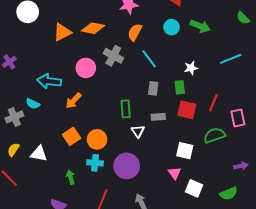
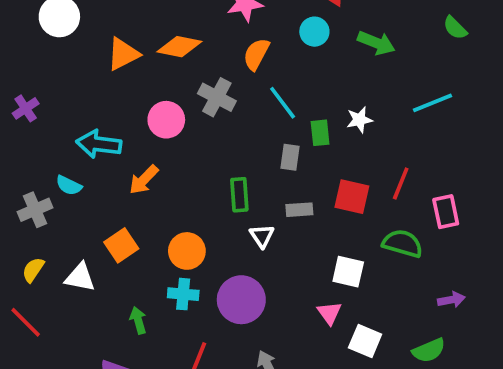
cyan circle: (172, 27) -> (314, 32), moved
green rectangle: (180, 87) -> (320, 133), moved
green semicircle: (214, 135) -> (403, 243), turned 35
orange square: (72, 136) -> (121, 245), moved

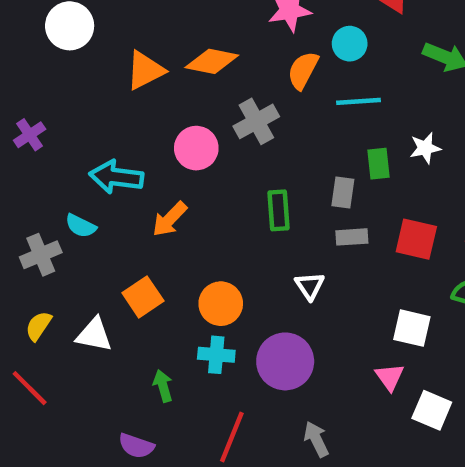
cyan circle: (314, 32) -> (350, 44), moved
gray cross: (217, 97) -> (256, 121), turned 33
cyan line: (283, 103) -> (359, 101), moved, turned -57
green rectangle: (239, 195) -> (279, 210), moved
gray rectangle: (299, 210) -> (352, 237), moved

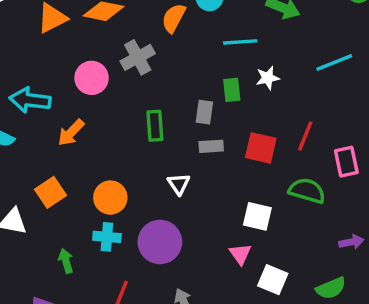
cyan line: (359, 101) -> (240, 42), moved

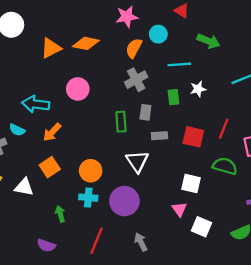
gray cross: (138, 57) -> (136, 80), moved
gray rectangle: (204, 112) -> (145, 112), moved
orange arrow: (71, 133) -> (52, 132), moved
white triangle: (179, 184) -> (137, 161), size x1.5

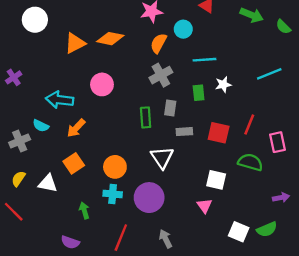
green arrow: (209, 41) -> (252, 15), moved
white square: (202, 227) -> (239, 232), moved

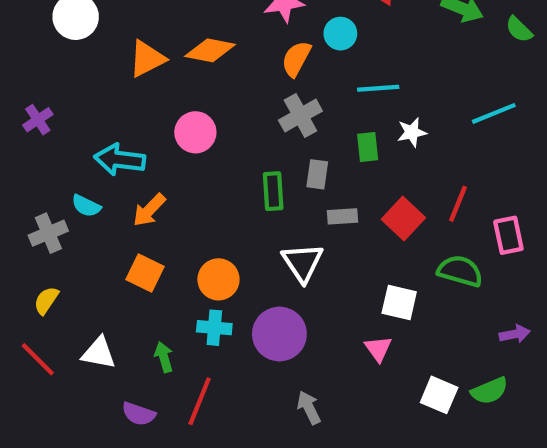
red square: (219, 133) -> (403, 218), turned 30
orange square: (74, 163) -> (145, 273), turned -30
white triangle: (48, 183) -> (99, 353), moved
red line: (121, 238) -> (200, 401), moved

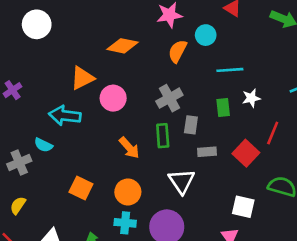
orange triangle: (147, 59) -> (82, 78), moved
gray cross: (300, 116) -> (169, 98), moved
red line: (458, 204) -> (273, 133), moved
orange arrow: (149, 210) -> (129, 148), moved, turned -85

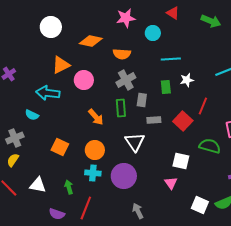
white circle: (37, 24) -> (51, 27), moved
orange semicircle: (177, 51) -> (122, 54), moved, turned -114
gray cross: (19, 162) -> (15, 138), moved

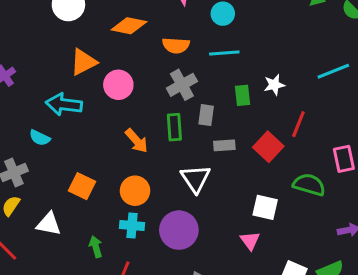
cyan line: (171, 59) -> (224, 53), moved
white triangle: (38, 185) -> (49, 224), moved

